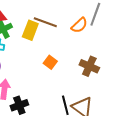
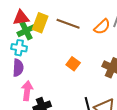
yellow rectangle: (30, 30) -> (40, 23), moved

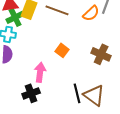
pink arrow: (27, 91) -> (40, 72), moved

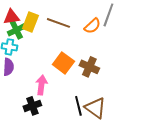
orange square: (62, 50) -> (63, 63), size x1.5
brown cross: (101, 54) -> (89, 67), moved

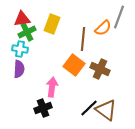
yellow rectangle: (30, 22) -> (52, 24), moved
brown line: (58, 23) -> (83, 39), moved, turned 75
black line: (78, 106) -> (89, 108), turned 60

